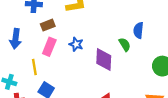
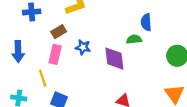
brown rectangle: (48, 25) -> (59, 32), moved
green semicircle: (125, 44) -> (134, 39), turned -56

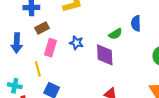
brown rectangle: (59, 32) -> (42, 28), moved
green semicircle: (134, 39) -> (115, 34), moved, turned 152

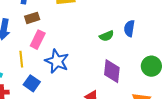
blue star: (77, 43) -> (57, 61), moved, size x1.6
purple diamond: (105, 55) -> (112, 71), moved

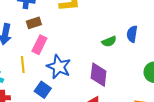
purple diamond: (112, 71) -> (99, 75), moved
blue square: (32, 83) -> (43, 90), moved

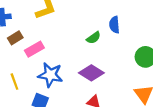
pink rectangle: (39, 45) -> (34, 49), moved, turned 48
purple diamond: (99, 75) -> (91, 73), turned -50

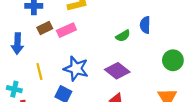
pink rectangle: (34, 49) -> (66, 30), moved

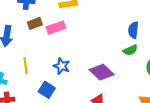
green semicircle: (123, 36) -> (130, 50), moved
blue star: (76, 69) -> (62, 66), size x0.7

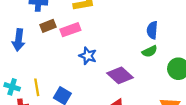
yellow line: (26, 65) -> (37, 87), moved
blue star: (62, 66) -> (88, 56), moved

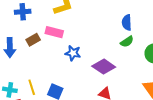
brown rectangle: (48, 26) -> (33, 40), moved
pink rectangle: (70, 30) -> (54, 32), turned 42

